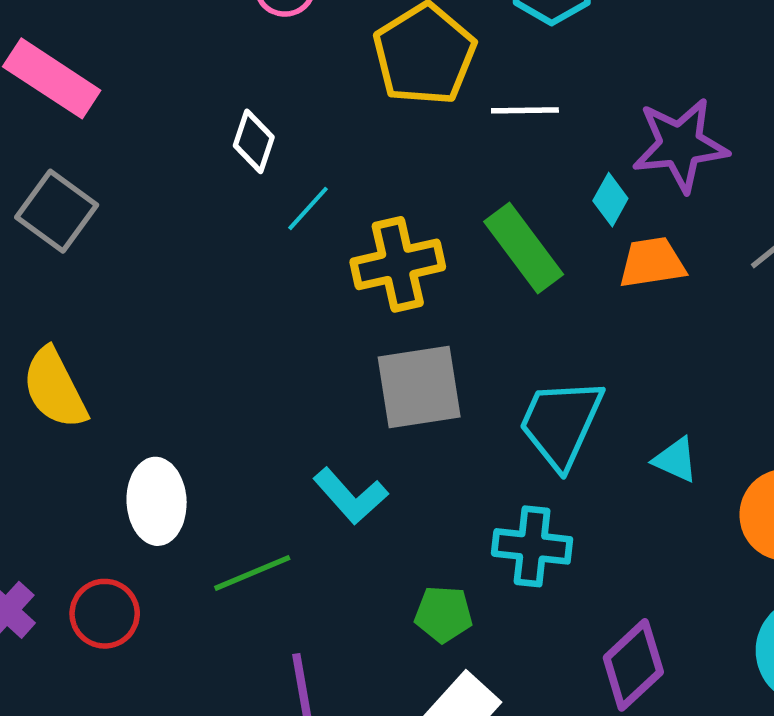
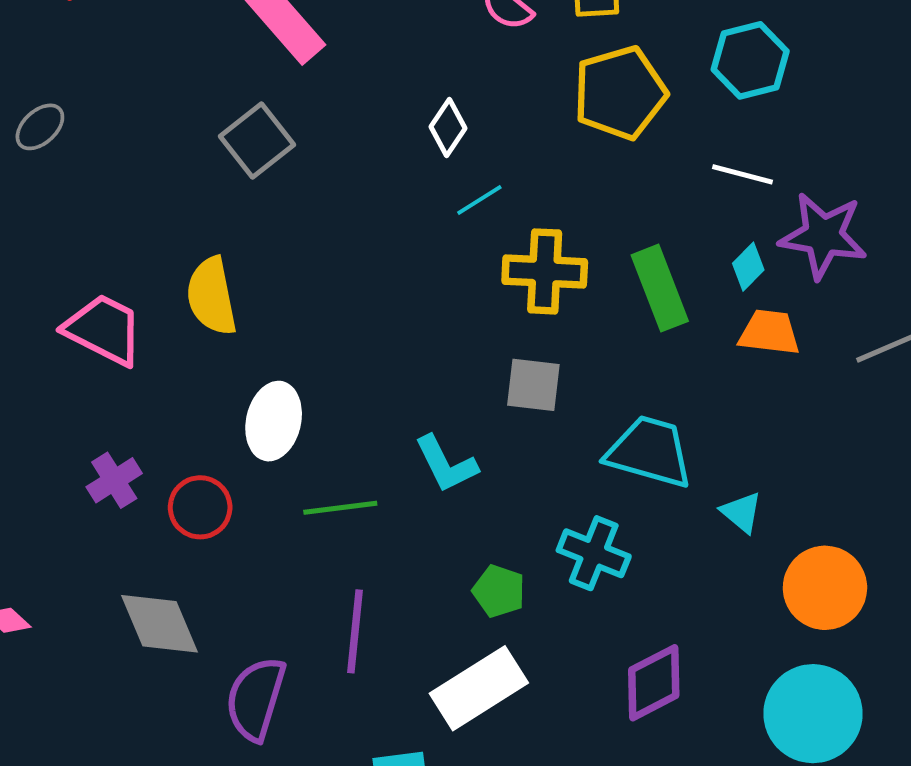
white line: (525, 110) -> (742, 174), moved
gray square: (419, 387) -> (533, 385), size x0.7
cyan trapezoid: (561, 423) -> (649, 452), turned 66

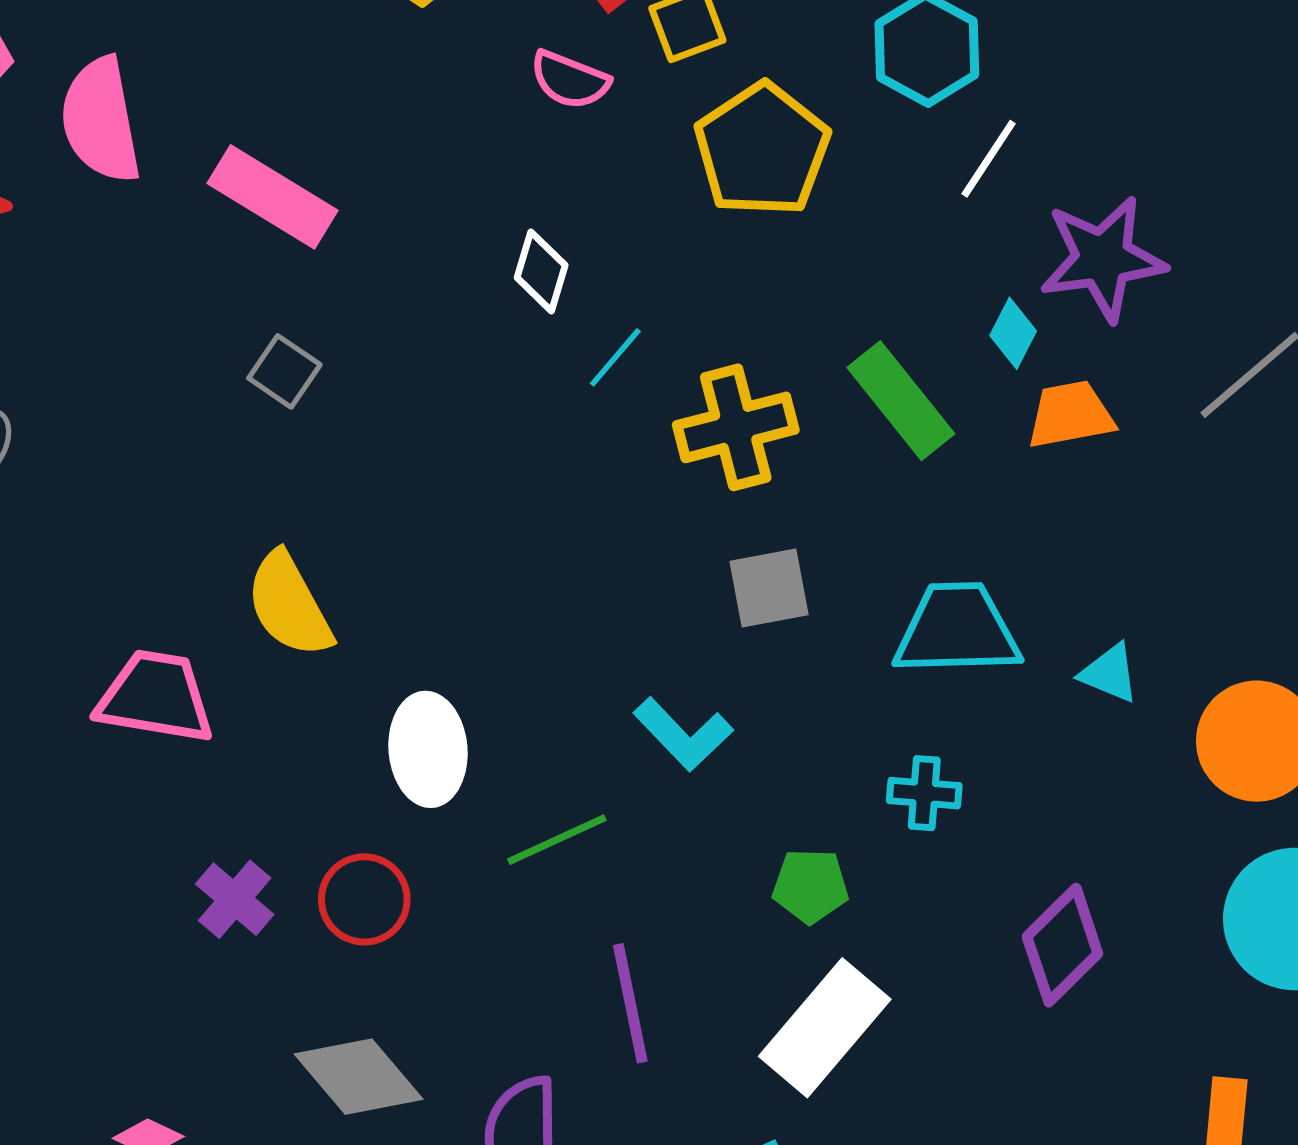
gray square: (257, 141) -> (284, 371), size x0.7
white line: (742, 174) -> (989, 159), moved, turned -54
cyan cross: (594, 553) -> (924, 793), size x0.7

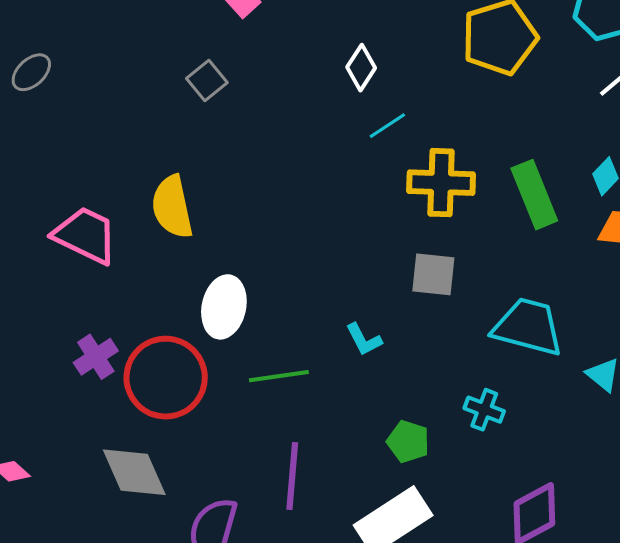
cyan L-shape: (683, 734) -> (364, 339), size x0.7
red circle: (364, 899) -> (166, 378), size x1.6

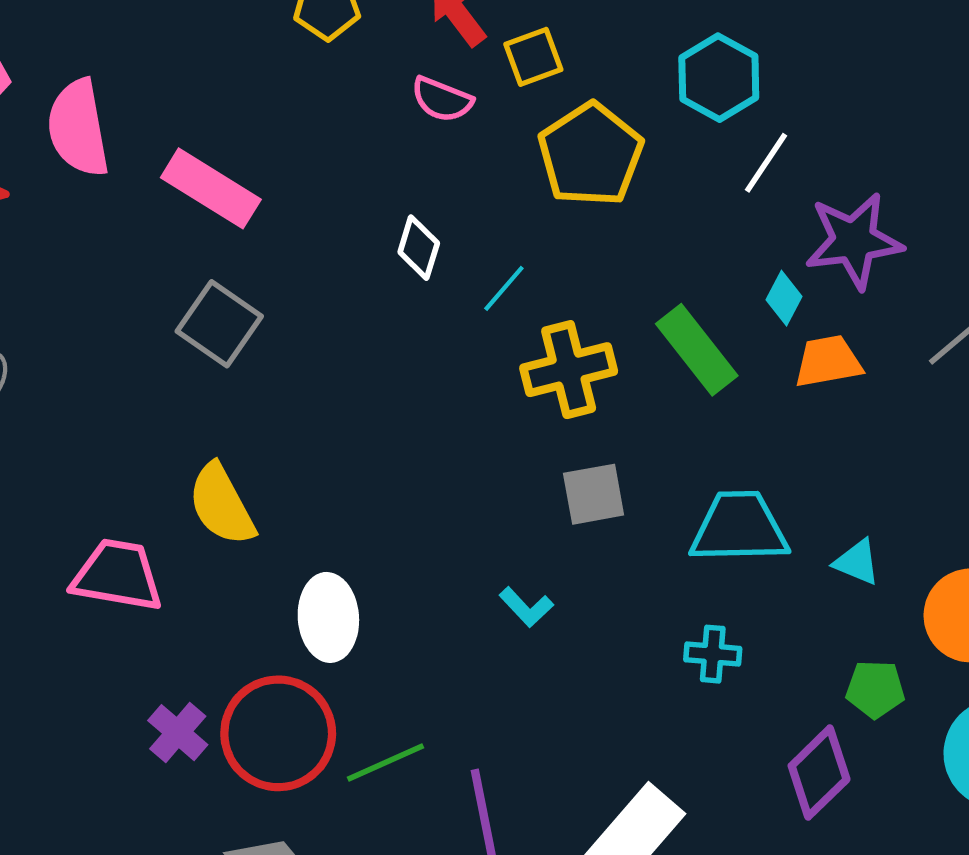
gray square: (207, 80) -> (219, 324), size x1.5
cyan line: (387, 126) -> (504, 288), moved
green line: (279, 376) -> (386, 763), moved
green pentagon: (408, 442) -> (875, 689), moved

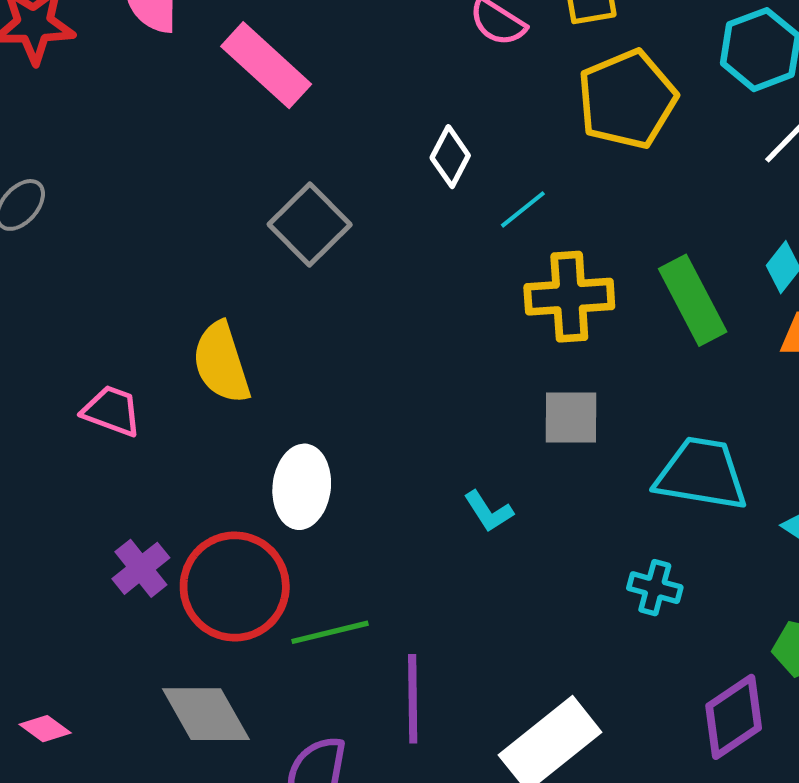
gray square: (219, 324) -> (310, 224), moved
pink trapezoid: (117, 575) -> (112, 411), size x0.7

